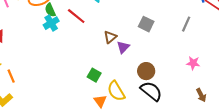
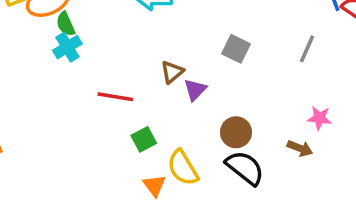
red line: (76, 16) -> (115, 97), moved, turned -30
green square: (94, 75) -> (144, 139), turned 32
brown arrow: (201, 95) -> (300, 148), moved, turned -40

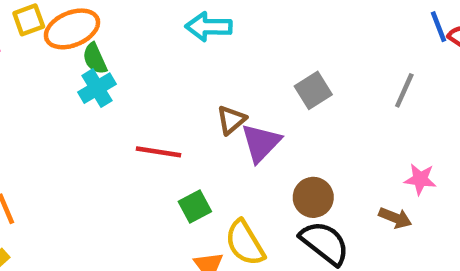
gray square: (236, 49) -> (313, 90), turned 32
purple triangle: (195, 90) -> (261, 143), size x1.4

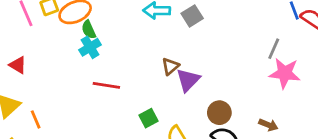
gray square: (313, 90) -> (192, 16), moved
red line: (158, 152) -> (106, 85), moved
pink star: (420, 179) -> (285, 73), moved, size x1.6

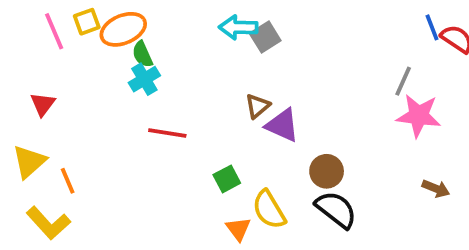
gray square: (192, 16) -> (265, 37), moved
red triangle: (18, 65) -> (43, 104), turned 36
purple triangle: (188, 80) -> (282, 125), turned -50
brown arrow: (268, 125) -> (436, 189), moved

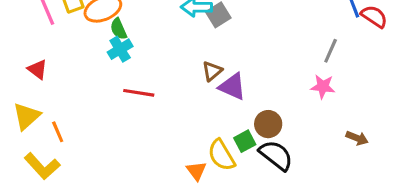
red triangle: (43, 104) -> (37, 69), turned -30
pink star: (419, 116) -> (323, 87), moved, size x0.7
green square: (227, 179) -> (245, 141), moved

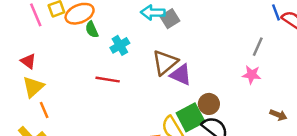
cyan cross: (120, 49) -> (120, 45), moved
brown triangle: (212, 71) -> (165, 62), size x1.6
yellow triangle: (27, 116) -> (33, 87), moved
green square: (245, 141) -> (191, 117), size x1.6

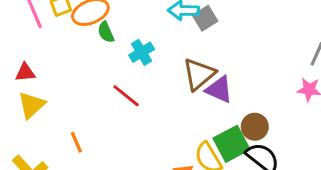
red triangle: (28, 61) -> (25, 72), turned -42
red line: (108, 80) -> (126, 96), turned 30
orange line: (44, 110) -> (76, 142), moved

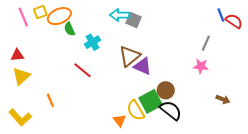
gray square: (205, 18) -> (134, 20), turned -35

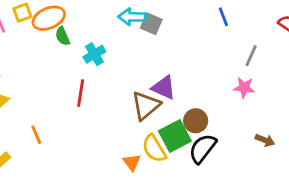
blue line: (221, 15) -> (223, 17), moved
brown triangle: (130, 56) -> (146, 106), moved
red line: (82, 70) -> (81, 93), turned 60
brown arrow: (223, 99) -> (265, 140), moved
black semicircle: (171, 110) -> (203, 148), turned -90

